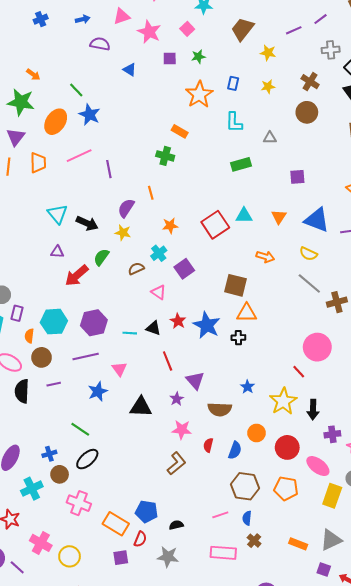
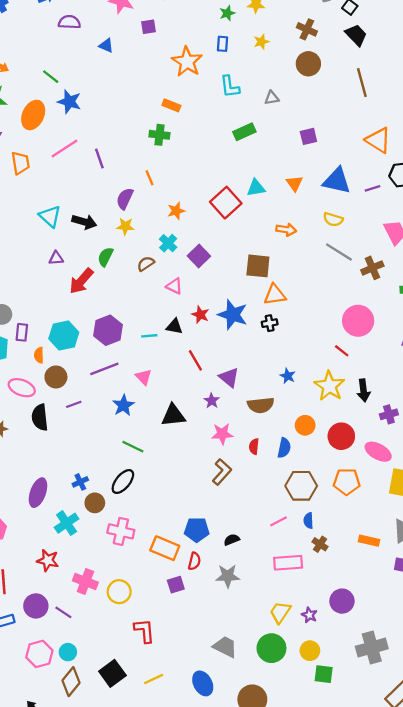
green star: (198, 57) -> (227, 13), moved
green line: (80, 429) -> (133, 447), moved

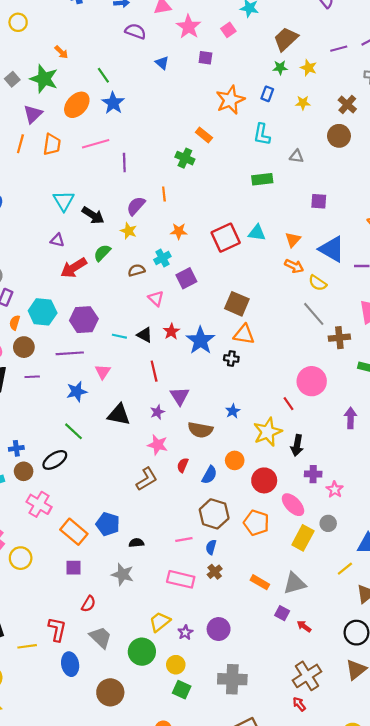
orange arrow: (286, 230) -> (294, 266), moved
red semicircle: (194, 561) -> (88, 604), moved
red L-shape: (144, 631) -> (57, 629), moved

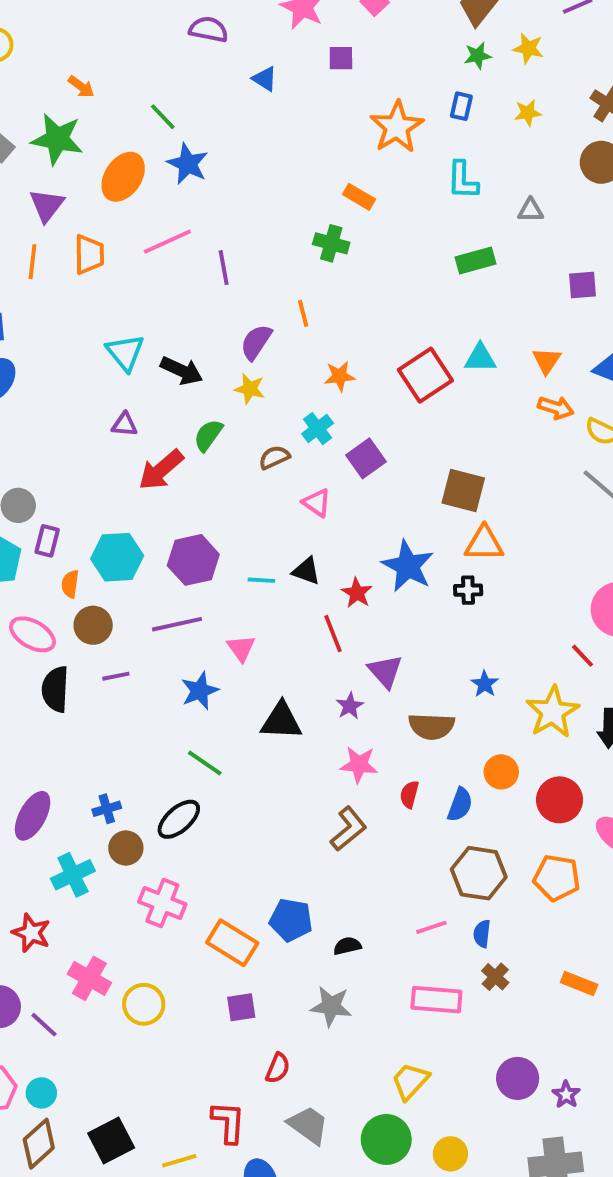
red star: (171, 331) -> (357, 593), moved
purple star: (185, 632) -> (566, 1095), moved

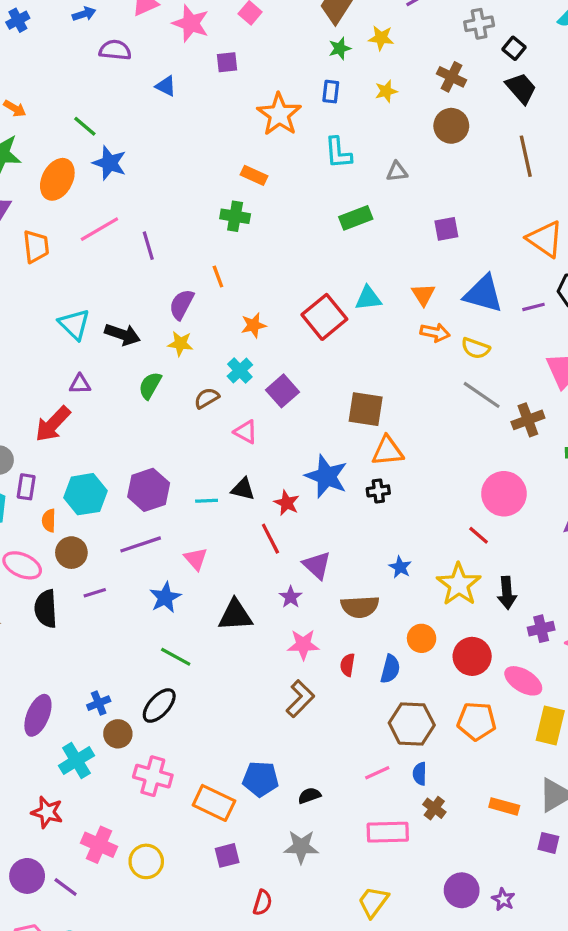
red arrow: (161, 470) -> (53, 424), moved

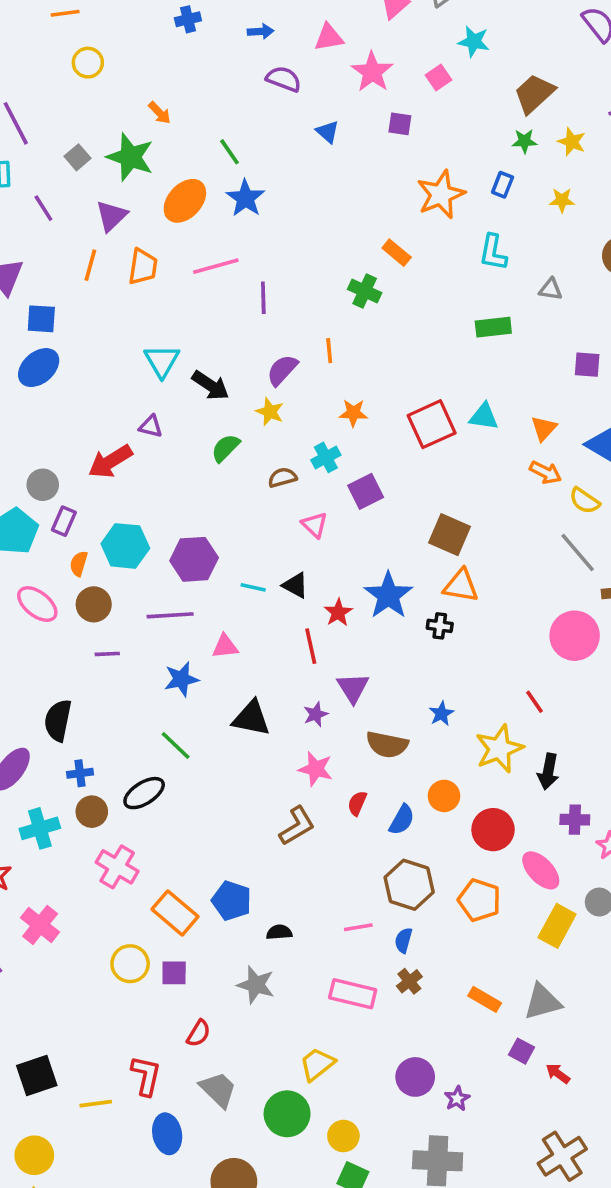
pink circle: (504, 494) -> (575, 636), moved
pink triangle: (196, 559) -> (225, 646), turned 50
black semicircle: (46, 609) -> (58, 720), moved
yellow circle: (146, 861) -> (130, 964), moved

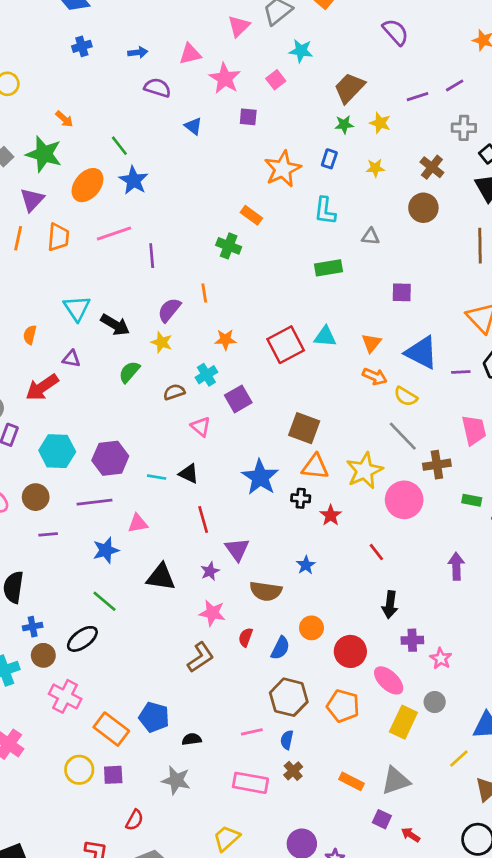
orange semicircle: (79, 564) -> (30, 335), moved
red star: (338, 613) -> (331, 515), moved
yellow star: (499, 749) -> (364, 471), moved

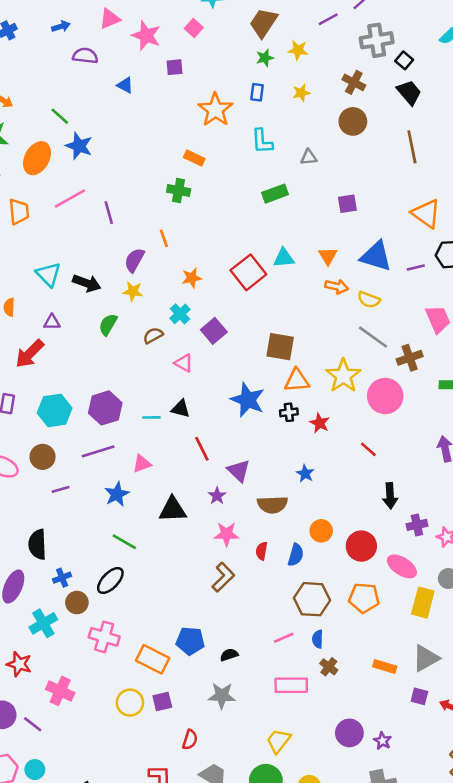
gray cross: (464, 128) -> (377, 40), size x1.4

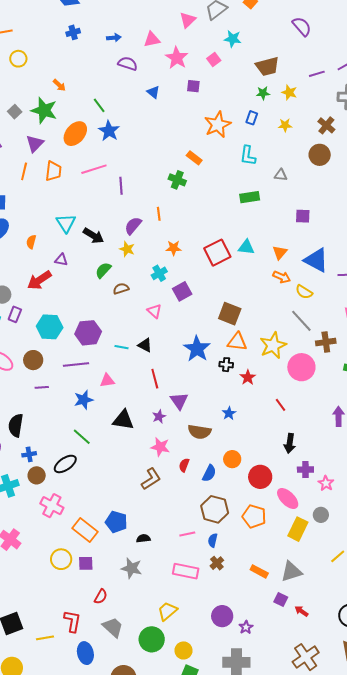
brown trapezoid: (263, 23) -> (267, 66), turned -150
brown semicircle: (153, 335) -> (121, 289), moved

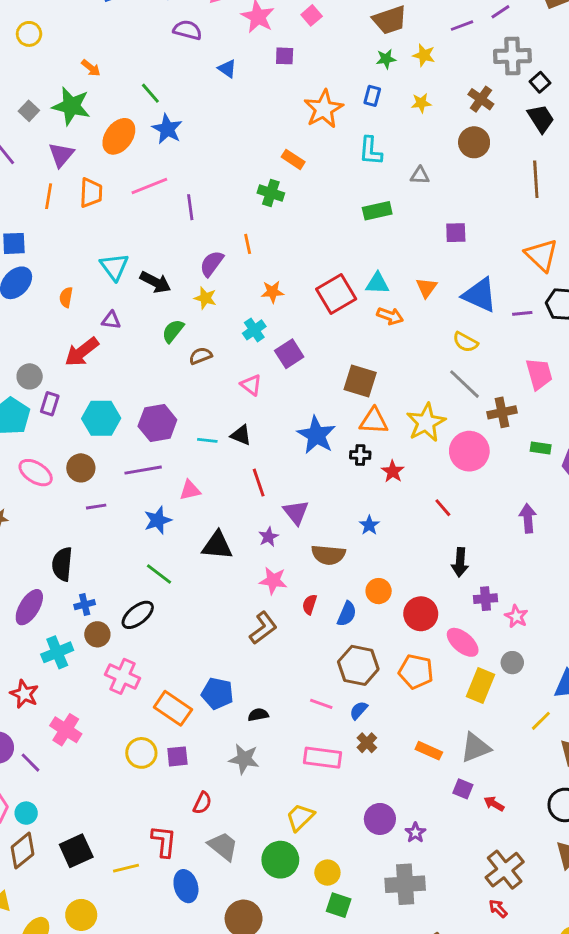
orange arrow: (282, 277) -> (390, 316), moved
pink line: (187, 534) -> (321, 704), turned 35
blue semicircle: (213, 540) -> (359, 710), turned 32

